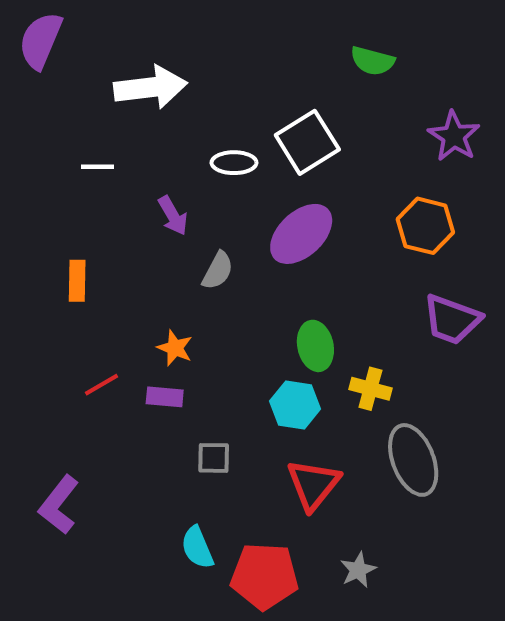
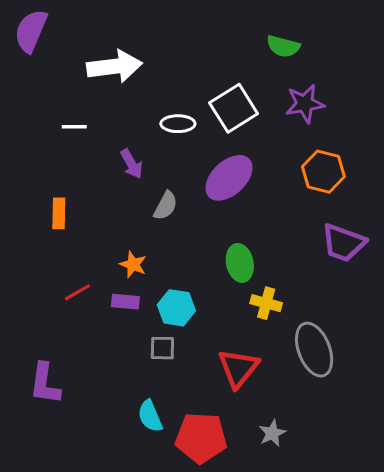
purple star: (454, 136) -> (305, 104), moved, turned 30
yellow cross: (370, 389) -> (266, 303), moved
cyan hexagon: (295, 405) -> (176, 308), moved
purple L-shape: (59, 505) -> (45, 384), turned -30

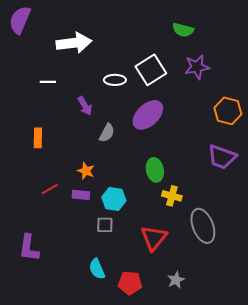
orange hexagon: (323, 172) -> (228, 111), moved
red pentagon: (201, 438) -> (130, 283), size x0.7

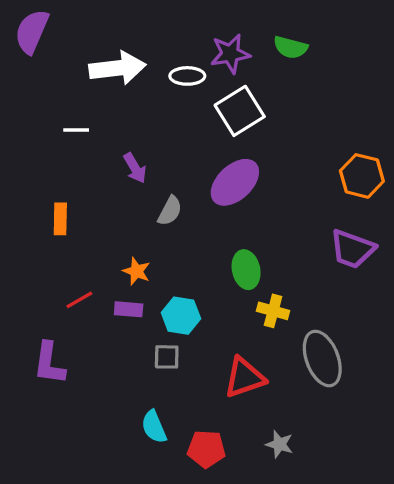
purple star: (197, 67) -> (230, 54), moved
white ellipse: (115, 80) -> (187, 76), moved
red triangle: (154, 238) -> (244, 378), turned 32
purple L-shape: (29, 248) -> (49, 363), moved
gray star: (176, 280) -> (279, 444), turned -30

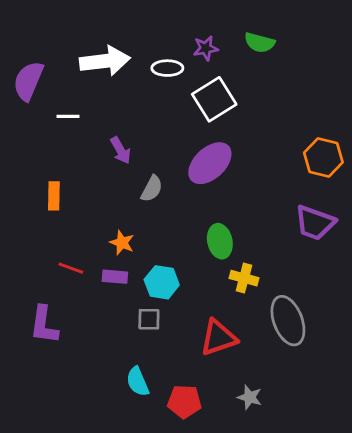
purple semicircle: (32, 32) -> (28, 81), moved
purple star: (230, 54) -> (206, 48), size x0.7
red line: (79, 300) -> (71, 268), turned 50

